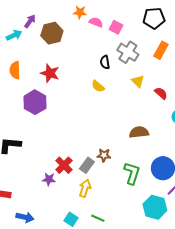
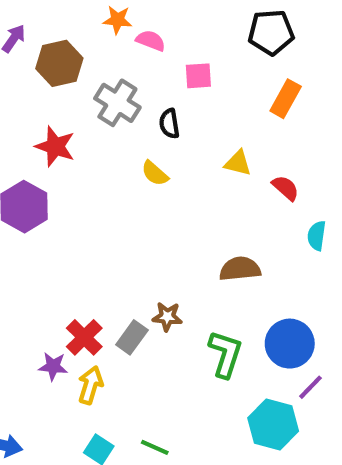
pink square: (116, 27) -> (198, 76), moved, turned -32
gray cross: (128, 52) -> (117, 103), moved
yellow triangle: (138, 81) -> (238, 163), turned -32
yellow arrow: (85, 188) -> (90, 385), moved

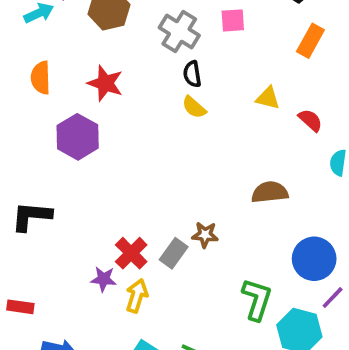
gray cross: (117, 103) -> (179, 32), moved
black semicircle: (169, 124) -> (192, 74), moved
green L-shape: (225, 354) -> (257, 299), moved

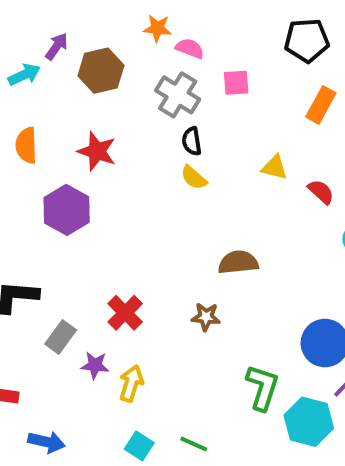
brown semicircle: (270, 192) -> (238, 262), moved
red cross: (131, 253) -> (125, 313), moved
gray rectangle: (174, 253) -> (61, 337), moved

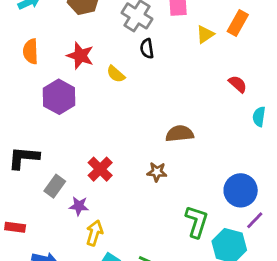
yellow triangle: (274, 167) -> (205, 34), moved, turned -48
yellow semicircle: (194, 178) -> (116, 74), moved
yellow arrow: (131, 383) -> (94, 233), moved

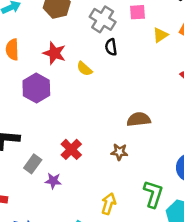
yellow arrow: (94, 233) -> (109, 204), moved

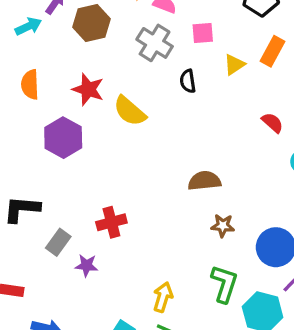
black semicircle: (111, 47) -> (188, 81), moved
yellow semicircle: (84, 69) -> (130, 111), size x1.5
red cross: (71, 149) -> (111, 222), turned 30
brown star: (119, 152) -> (223, 226), moved

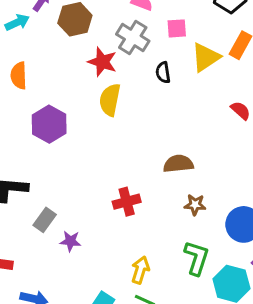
yellow triangle: (234, 65) -> (206, 57), size x1.5
red star: (88, 89) -> (102, 62), moved
yellow semicircle: (130, 111) -> (110, 100), turned 60
red cross: (111, 222) -> (127, 202), moved

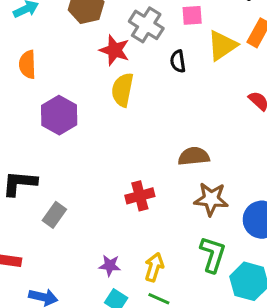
brown star: (195, 205) -> (211, 199), size x1.5
purple star: (70, 241) -> (110, 266), moved

